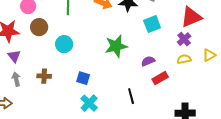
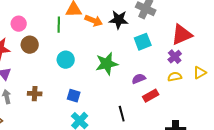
cyan circle: (64, 44) -> (66, 60), moved

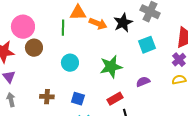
black star: (119, 20) -> (123, 23), turned -30
pink circle: (19, 24) -> (23, 27), size x1.5
brown cross: (35, 94) -> (47, 97), moved
red rectangle: (151, 96) -> (115, 99), moved

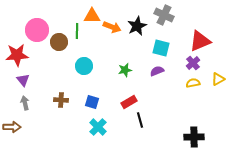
cyan square: (147, 45) -> (161, 48), turned 36
brown circle: (34, 48) -> (59, 42), moved
green star: (111, 67) -> (125, 70), size x0.6
purple semicircle: (143, 82) -> (157, 71), moved

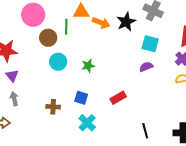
pink circle: (37, 30) -> (33, 15), moved
cyan circle: (84, 66) -> (58, 62), moved
green star: (125, 70) -> (88, 66), moved
brown cross: (61, 100) -> (53, 107), moved
black line: (140, 120) -> (145, 131), moved

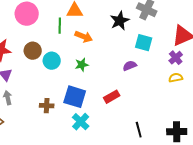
orange arrow: (101, 23) -> (84, 37), moved
brown circle: (48, 38) -> (33, 51), moved
purple semicircle: (146, 67) -> (130, 66), moved
blue square: (81, 98) -> (75, 97), size x1.6

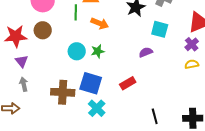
brown circle: (33, 51) -> (43, 30), moved
cyan circle: (52, 61) -> (77, 51), moved
brown cross: (47, 106) -> (63, 92), size x1.6

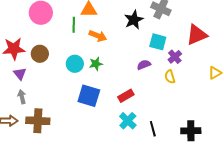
brown circle: (43, 30) -> (40, 54), moved
purple cross: (192, 44) -> (175, 57), moved
yellow semicircle: (192, 64) -> (170, 77), moved, turned -96
brown cross: (63, 92) -> (38, 121), moved
cyan cross: (97, 108) -> (128, 121), moved

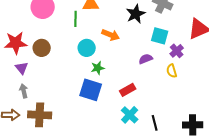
orange arrow: (98, 36) -> (111, 35), moved
cyan circle: (75, 64) -> (87, 48), moved
green star: (96, 64) -> (98, 68), moved

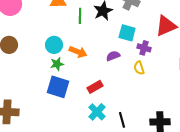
green line: (76, 19) -> (80, 16), moved
orange arrow: (111, 35) -> (78, 52), moved
purple cross: (177, 51) -> (144, 48), turned -32
green star: (98, 68) -> (57, 64), moved

